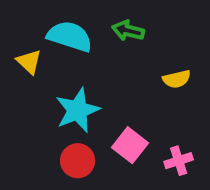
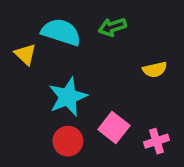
green arrow: (128, 31) -> (112, 27), turned -32

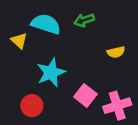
red circle: (68, 141) -> (32, 106), moved
pink cross: (157, 141) -> (117, 106), size x1.5

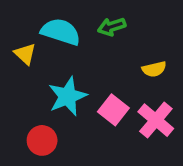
pink square: (85, 95) -> (113, 110), moved
pink cross: (117, 106) -> (156, 120), moved, turned -32

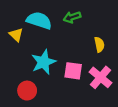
yellow semicircle: (154, 69) -> (99, 45), turned -88
pink square: (113, 110) -> (73, 71), turned -30

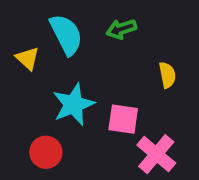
cyan semicircle: (39, 20) -> (66, 34), turned 45
pink cross: (100, 77) -> (156, 154), moved

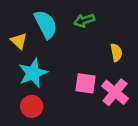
cyan star: (74, 104) -> (33, 73), moved
pink cross: (156, 154) -> (115, 92), moved

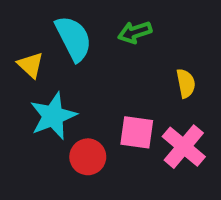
red circle: (32, 106) -> (88, 157), moved

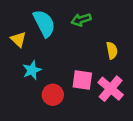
cyan star: (53, 116) -> (32, 70), size x0.7

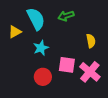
yellow triangle: (18, 39) -> (15, 32), turned 48
cyan star: (32, 70) -> (41, 48), moved

